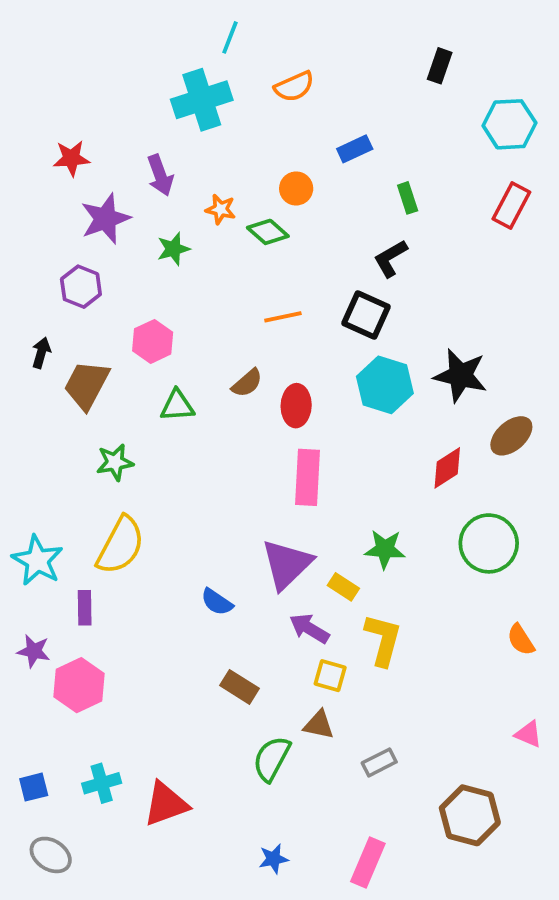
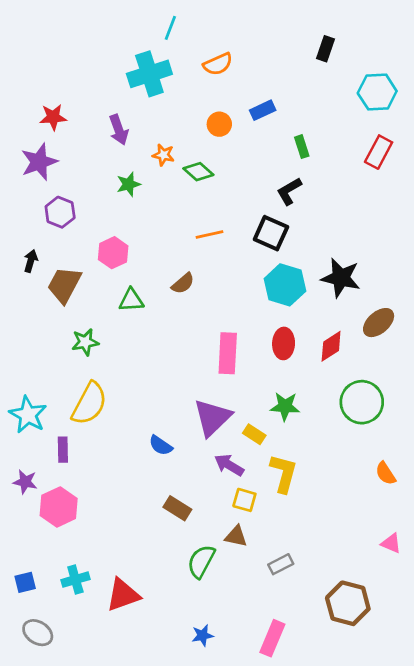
orange circle: (296, 188) -> (219, 124), moved
purple star: (105, 219) -> (39, 162), moved
red ellipse: (296, 406) -> (284, 343), moved

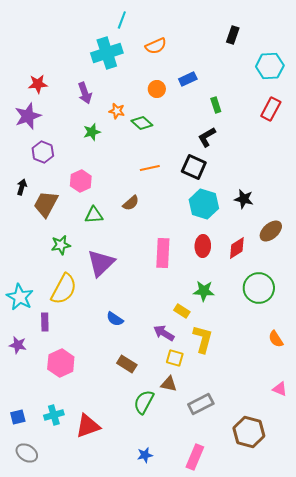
black star: (341, 278) -> (244, 199), size x0.7
purple triangle: (212, 418) -> (101, 263), moved
pink hexagon: (59, 507) -> (61, 363), moved
gray rectangle: (281, 564) -> (201, 404), size x1.4

